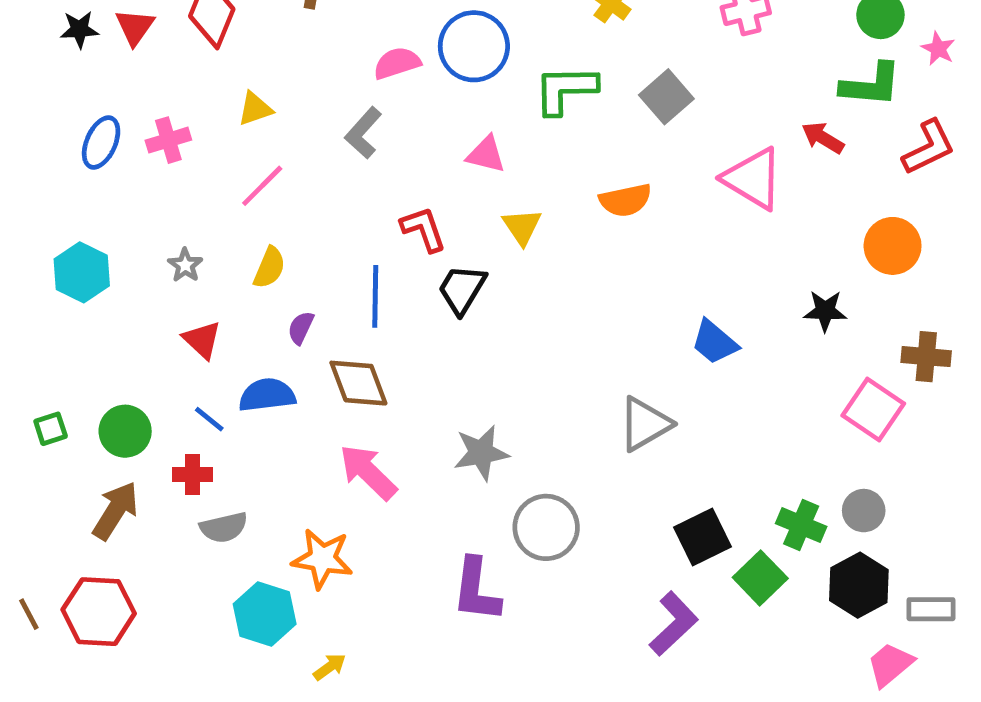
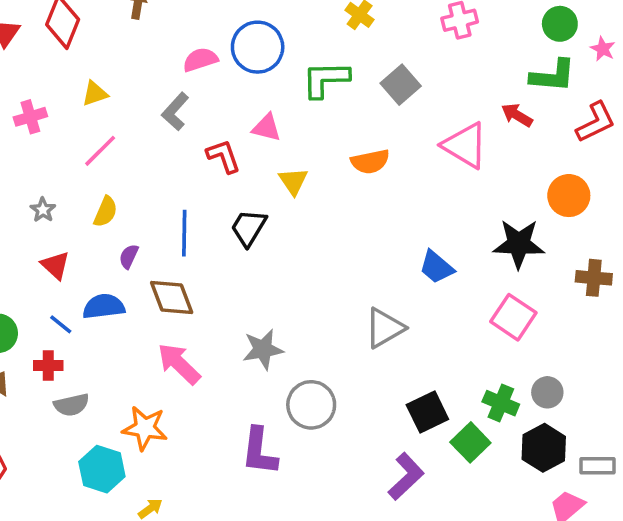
red L-shape: (423, 229) -> (224, 156), moved
black star: (825, 311) -> (519, 244), size x1.6
pink square: (873, 410) -> (513, 317), moved

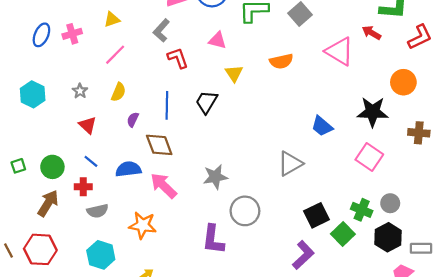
red L-shape: (224, 156) -> (178, 58), moved
blue semicircle: (104, 306) -> (128, 169), moved
cyan hexagon: (102, 469) -> (101, 255), moved

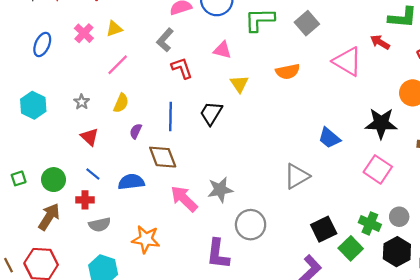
pink cross: (72, 34) -> (84, 33), moved, turned -30
pink arrow: (164, 186) -> (184, 199), moved

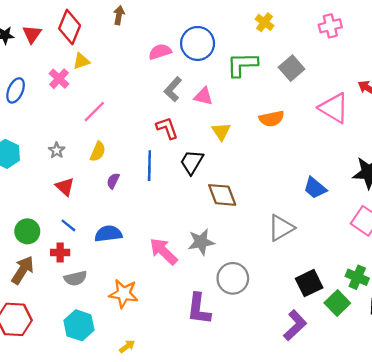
yellow triangle: (114, 29) -> (81, 61), moved
gray L-shape: (165, 40) -> (173, 89), moved
red L-shape: (182, 68) -> (167, 128), moved
brown diamond: (163, 157) -> (222, 195), moved

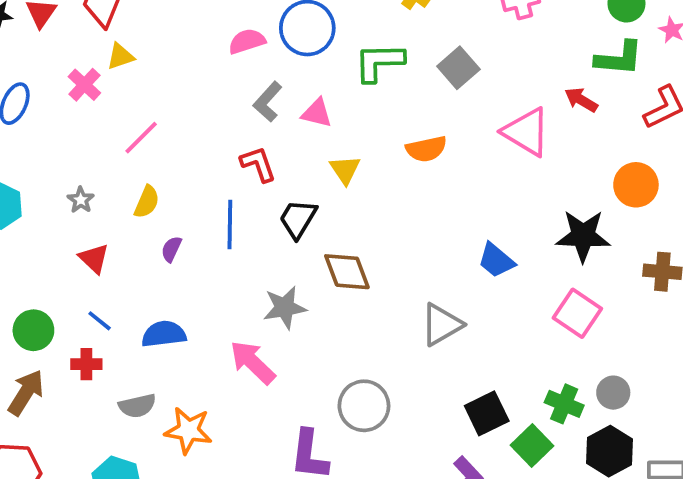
gray star: (201, 242) -> (285, 308), moved
gray semicircle: (75, 278) -> (137, 406), moved

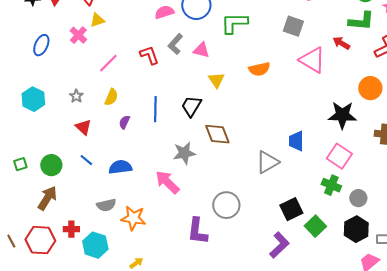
gray square: (458, 68) -> (293, 26), moved, turned -30
red L-shape: (258, 164) -> (149, 55), moved
blue trapezoid: (496, 260) -> (296, 141), moved, turned 50
red cross: (86, 364) -> (71, 229), moved
green cross: (564, 404) -> (331, 185), moved

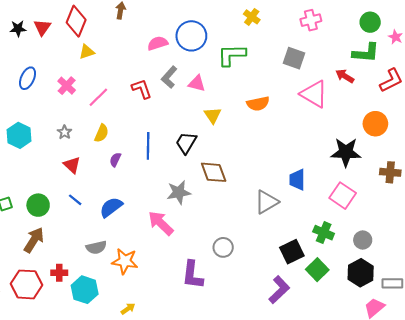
pink cross: (78, 35) -> (67, 86), moved
blue semicircle: (120, 167) -> (111, 207), turned -30
green cross: (331, 185) -> (324, 233), moved
gray circle: (226, 205) -> (223, 247), size x0.7

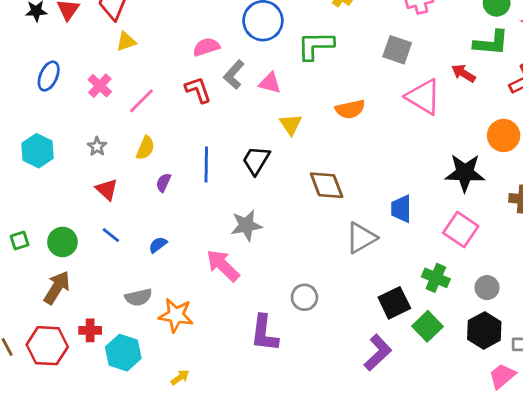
pink semicircle: (158, 43) -> (206, 47), moved
brown diamond: (214, 172) -> (327, 185), moved
blue semicircle: (111, 207) -> (158, 245), size x0.6

